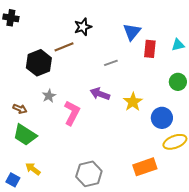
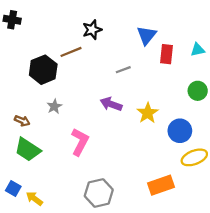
pink L-shape: (72, 113) -> (80, 142), moved
yellow arrow: (33, 169) -> (34, 199), moved
blue square: (13, 180) -> (13, 189), moved

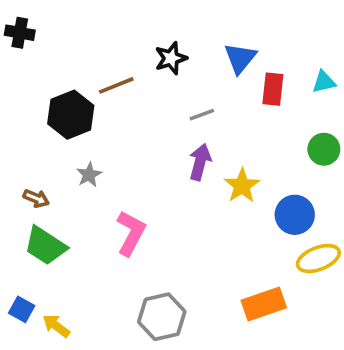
black star: (92, 30) -> (171, 58), moved
purple arrow: (111, 104) -> (200, 162), moved, turned 85

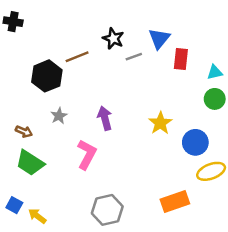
black star: (171, 58) -> (113, 39), turned -30
cyan triangle: (324, 82) -> (215, 72), moved
gray line: (202, 115) -> (134, 57), moved
purple arrow: (200, 162) -> (105, 118), moved, turned -30

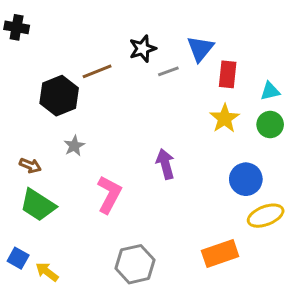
black star: (113, 39) -> (143, 49), turned 30
purple arrow: (105, 118) -> (165, 164), moved
yellow star: (160, 123) -> (225, 118), moved

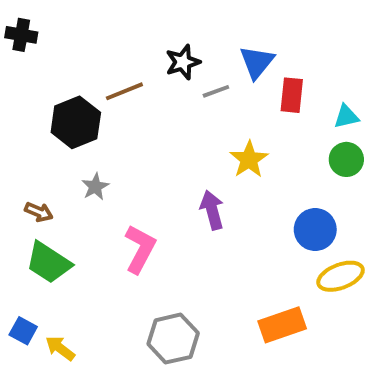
yellow star: (225, 118) -> (249, 159), moved

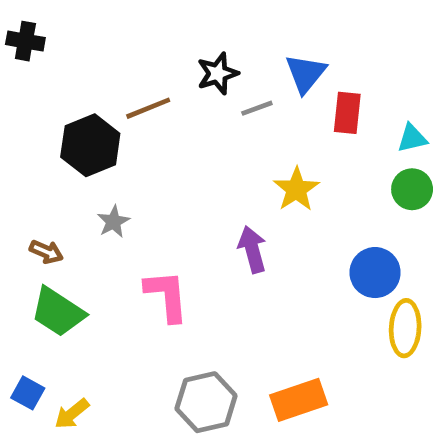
pink L-shape: (140, 249) -> (167, 296), turned -33
yellow ellipse: (341, 276) -> (405, 328), turned -66
orange rectangle: (282, 325) -> (299, 400), moved
yellow arrow: (60, 348) -> (72, 414), turned -76

